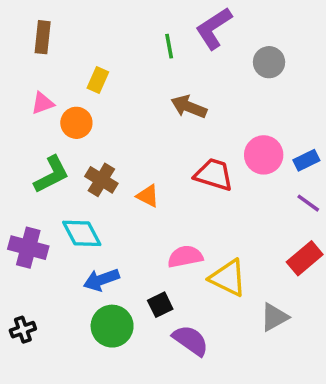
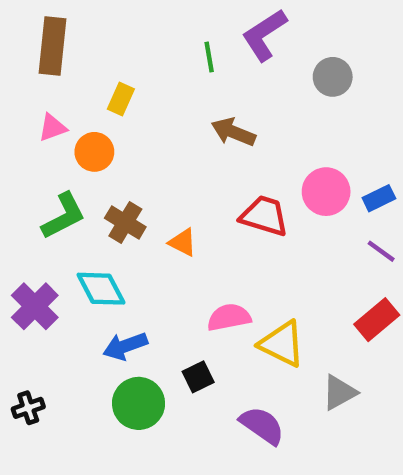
brown rectangle: (43, 37) -> (52, 46), size x1.4
purple cross: (28, 248) -> (35, 306), turned 30
purple semicircle: (191, 340) -> (262, 425), moved

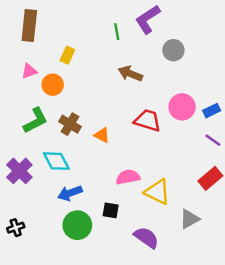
gray circle: (333, 77) -> (173, 50), moved
black square: (198, 377) -> (111, 210), turned 35

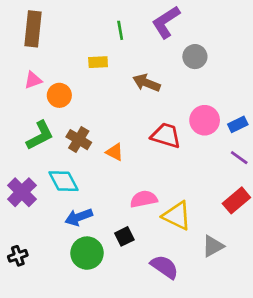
green line: (117, 32) -> (120, 30), moved
yellow rectangle: (67, 55) -> (98, 62), moved, turned 63
black square: (111, 210) -> (124, 236), turned -35

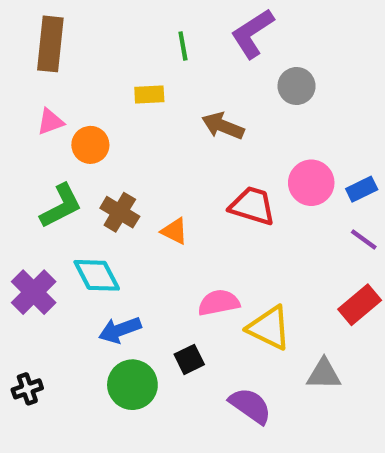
gray triangle: (213, 246) -> (324, 374), turned 30

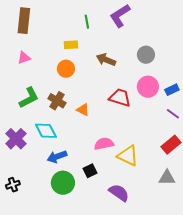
gray circle: (297, 86) -> (146, 55), moved
orange circle: (90, 145) -> (66, 69), moved
gray triangle: (324, 374) -> (167, 178), moved

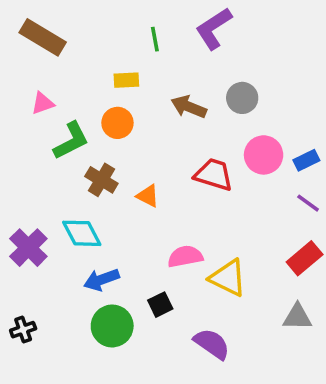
brown rectangle: (24, 21) -> (43, 37), turned -65
gray circle: (146, 55) -> (242, 98), moved
green L-shape: (29, 98) -> (71, 141), moved

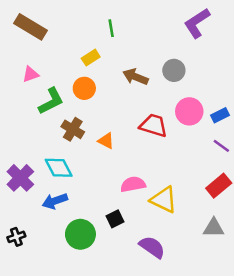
purple L-shape: (214, 28) -> (197, 23), moved
yellow rectangle: (126, 80) -> (91, 58), turned -30
blue arrow: (101, 280) -> (55, 201), moved

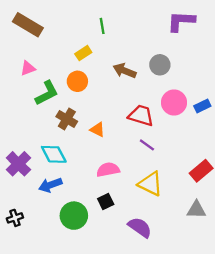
purple L-shape: (197, 23) -> (181, 21), turned 36
purple line: (221, 146) -> (147, 145), moved
pink semicircle: (133, 184) -> (108, 170), moved

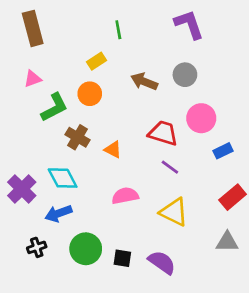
purple L-shape: (181, 21) -> (189, 24), moved, turned 68
brown rectangle: (28, 25) -> (33, 28), turned 44
blue rectangle: (202, 106) -> (223, 151), moved
black square: (106, 201) -> (122, 258), moved, turned 35
black cross: (15, 218) -> (37, 247), moved

